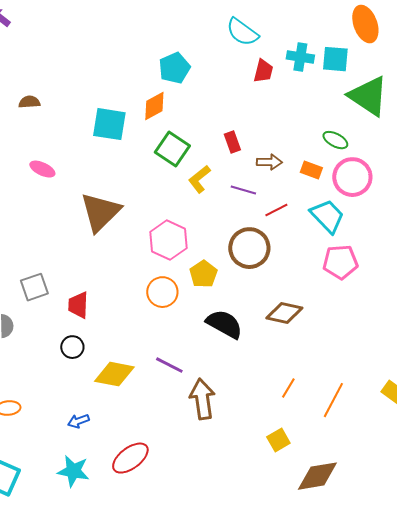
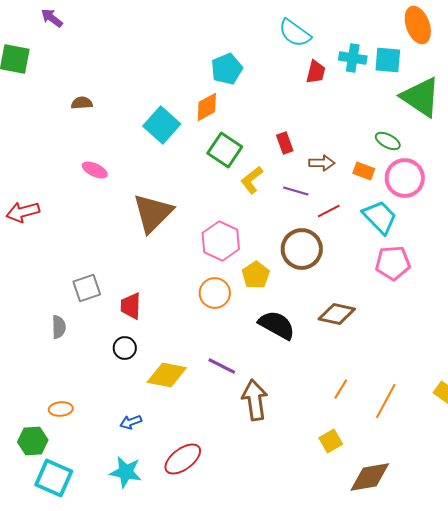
cyan square: (109, 124) -> (162, 125), turned 33

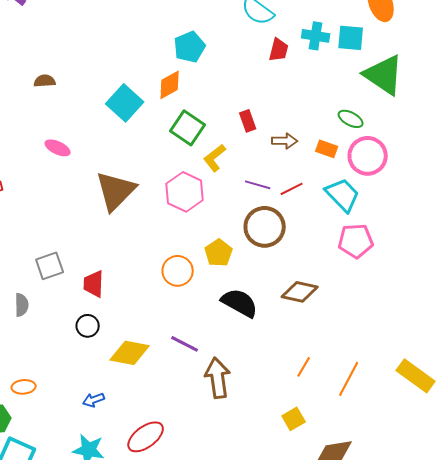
purple line: (296, 191) -> (258, 185), moved
pink hexagon: (221, 241) -> (185, 192), moved

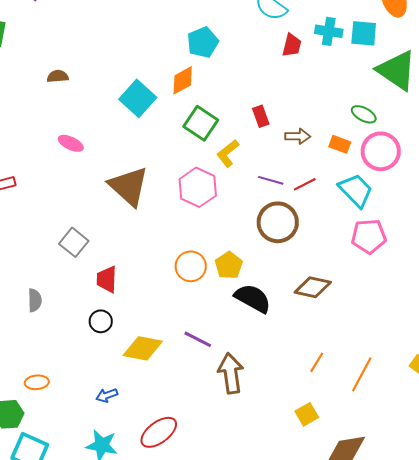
brown triangle: (116, 191) -> (129, 186), turned -33
yellow pentagon: (219, 253) -> (229, 265), moved
gray square: (50, 266) -> (74, 242), moved, turned -32

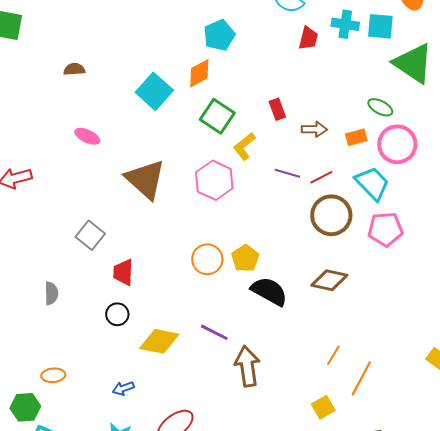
orange rectangle: (340, 144) -> (356, 137), turned -35
brown circle: (278, 222) -> (331, 215), moved
orange line: (362, 374) -> (361, 378), moved

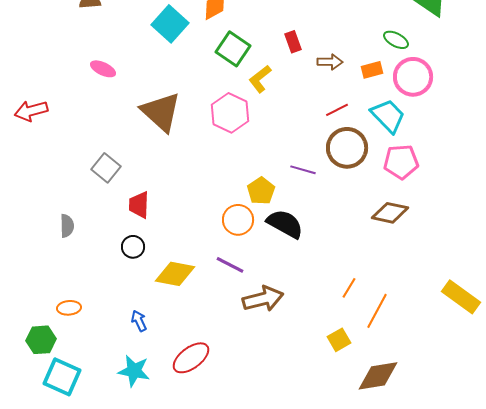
purple line: (287, 173) -> (303, 170), moved
orange circle: (207, 259) -> (238, 220), moved
brown diamond: (329, 280) -> (390, 213), moved
brown arrow: (247, 366) -> (263, 299), turned 84
blue arrow: (123, 388) -> (139, 321), turned 85

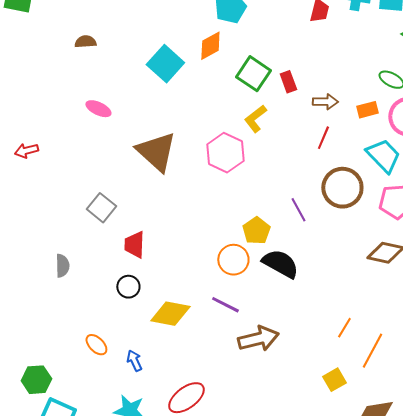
green square: (233, 49) -> (253, 74), moved
red line: (337, 110) -> (323, 138), moved, turned -40
red arrow: (31, 111) -> (26, 151), size x0.7
purple line: (303, 170) -> (298, 210), turned 45
orange ellipse: (69, 308) -> (96, 345), moved, turned 50

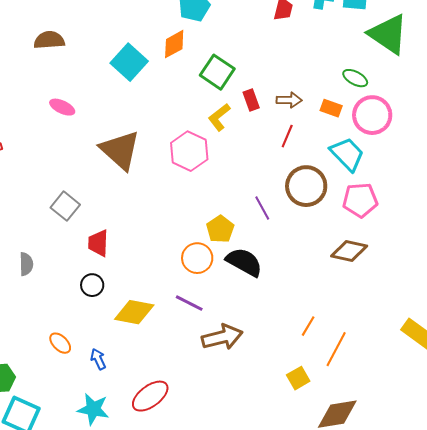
brown semicircle: (85, 42) -> (49, 40), size x1.4
red rectangle: (288, 82) -> (251, 100), moved
orange rectangle: (367, 110) -> (331, 108), turned 35

